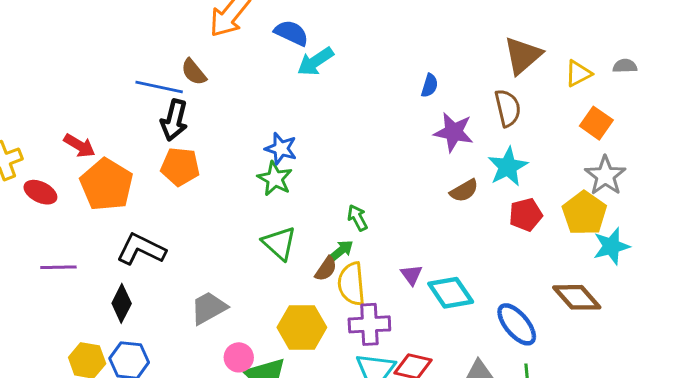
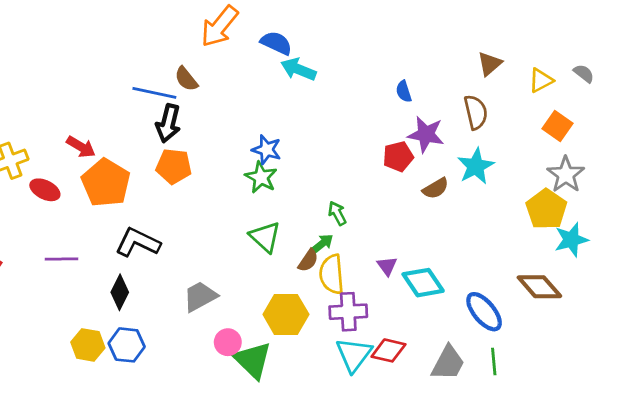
brown triangle: (523, 55) -> (490, 64), size x0.7
cyan arrow: (315, 61) -> (298, 69), turned 56
gray semicircle: (625, 66) -> (584, 73), turned 40
blue semicircle: (430, 85) -> (404, 91), turned 145
red pentagon: (526, 215) -> (398, 157), moved

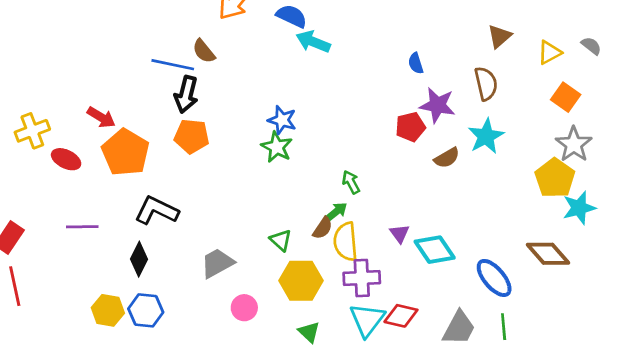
green triangle: (265, 237) -> (281, 240), moved, size x0.7
green triangle: (253, 360) -> (309, 332), moved, size x0.6

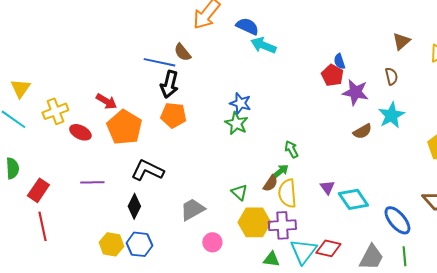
brown semicircle: (486, 84) -> (391, 76), size x0.7
red pentagon: (410, 127) -> (332, 75), moved, turned -30
purple cross: (362, 278) -> (282, 225), moved
green triangle: (309, 332) -> (271, 259), moved, turned -36

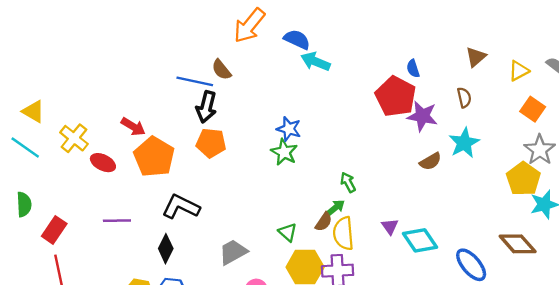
blue semicircle: (339, 61) -> (413, 69), moved
red pentagon: (332, 75) -> (396, 96), size x1.6
yellow triangle: (20, 88) -> (33, 111), turned -35
yellow cross: (55, 111) -> (74, 138), turned -30

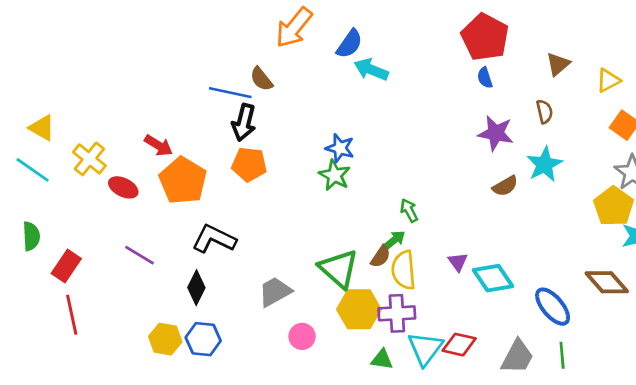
blue semicircle: (297, 39) -> (349, 44), turned 100
red pentagon: (396, 96) -> (485, 37), moved
purple line: (117, 221) -> (140, 255), turned 32
green triangle: (288, 232) -> (339, 269), size x1.8

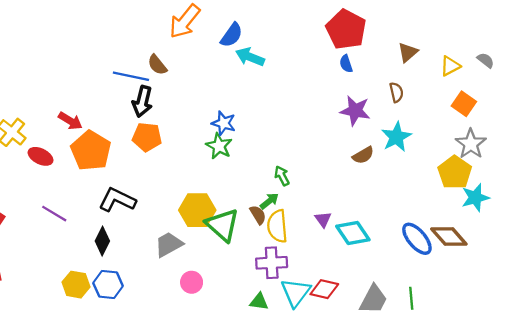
brown semicircle: (381, 256) -> (258, 215), turned -66
blue ellipse: (553, 307) -> (417, 239), moved
yellow hexagon: (359, 309) -> (197, 210), moved

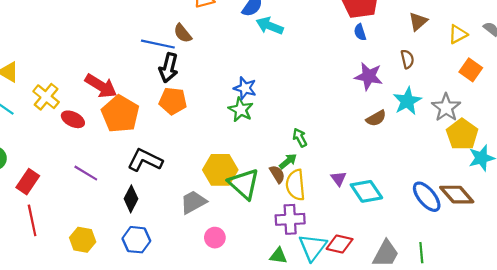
red arrow: (70, 121) -> (101, 86), size x1.4
gray star: (471, 144) -> (446, 107), moved
yellow hexagon: (76, 285) -> (83, 240), moved

